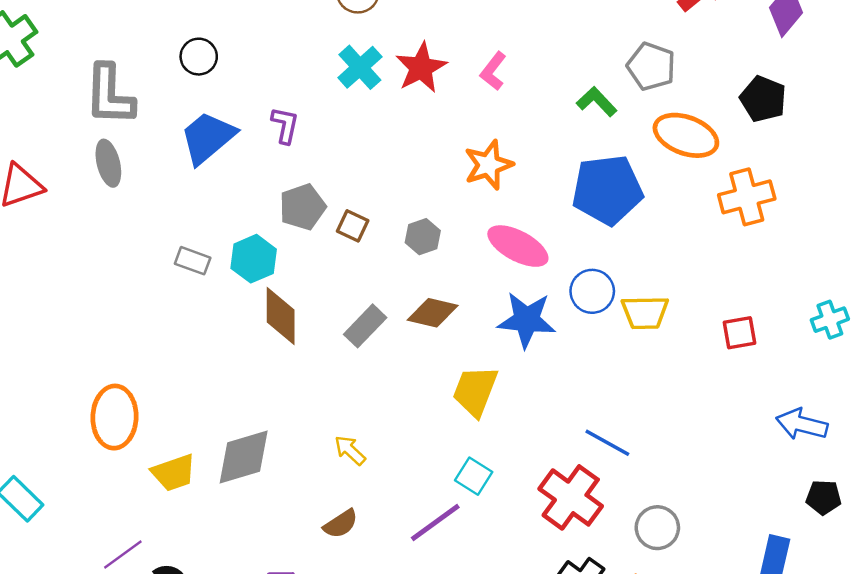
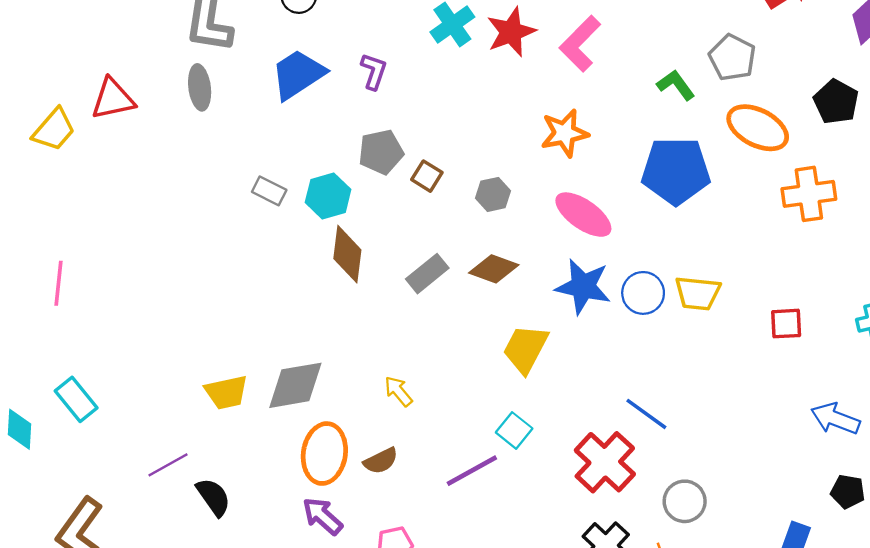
pink L-shape: (493, 71) -> (580, 44), size x1.5
blue circle: (592, 291) -> (643, 293), moved
orange ellipse: (114, 417) -> (324, 454), moved

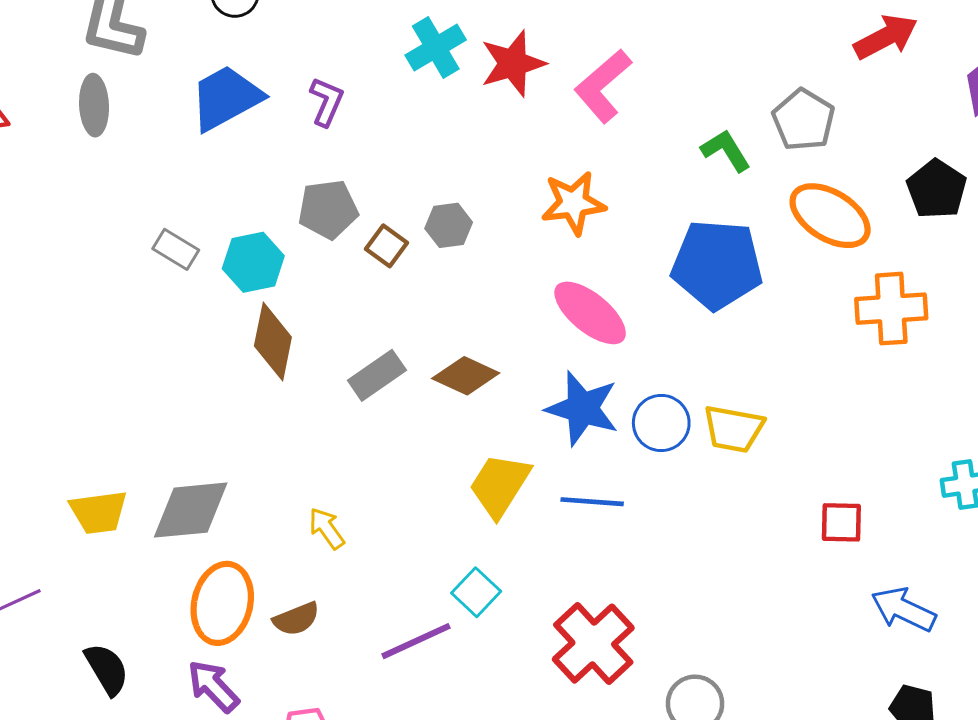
gray hexagon: (493, 194) -> (449, 225), moved
red square: (786, 324) -> (841, 522), moved
blue line: (646, 414) -> (592, 502), moved, turned -36
black semicircle: (213, 497) -> (107, 669), moved

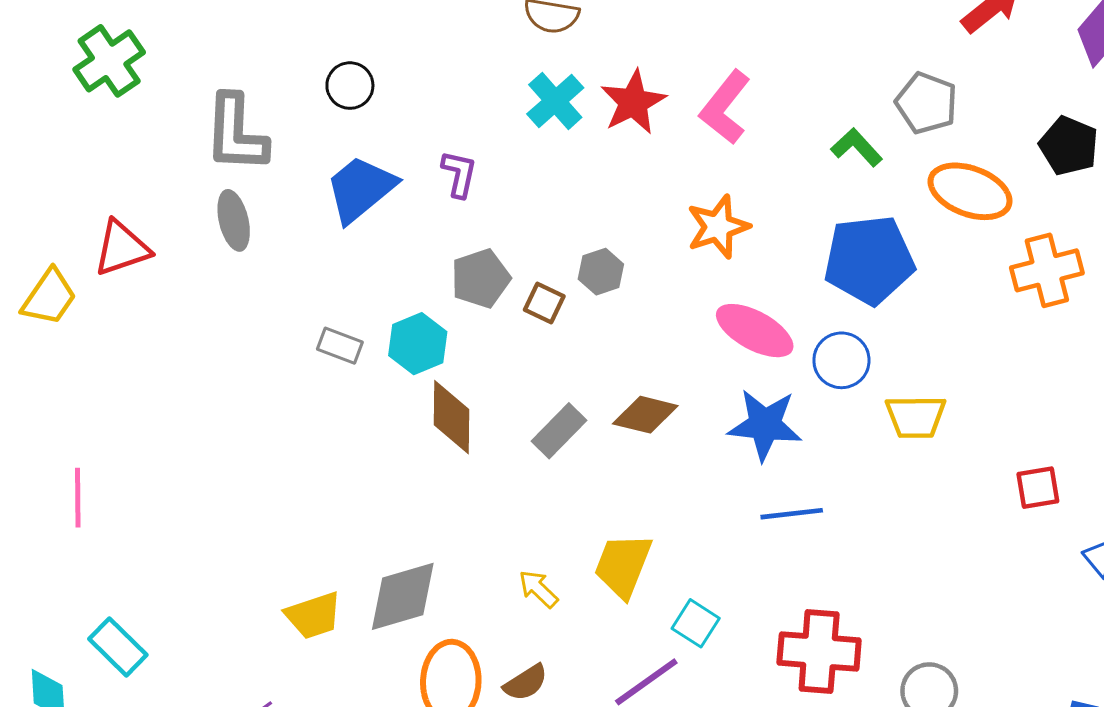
blue circle: (661, 423) -> (841, 360), moved
yellow trapezoid: (500, 485) -> (623, 565), moved
red cross: (593, 644) -> (819, 652), turned -32

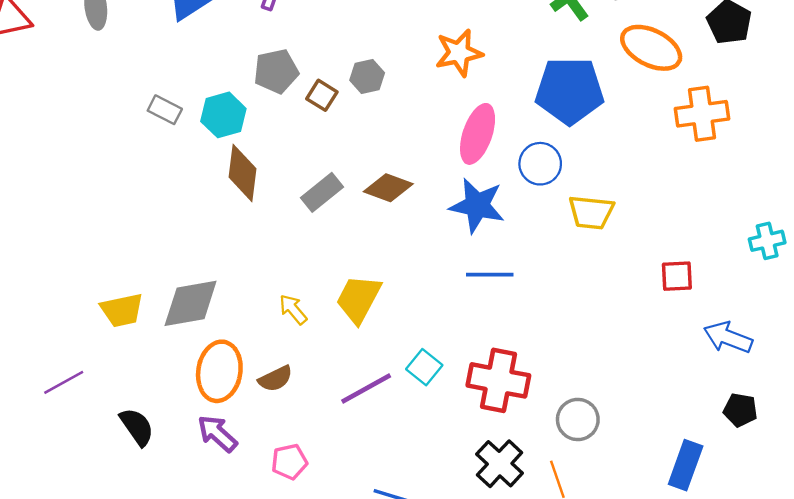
pink ellipse: (755, 331) -> (478, 134), turned 74
cyan square: (696, 623) -> (424, 367), moved

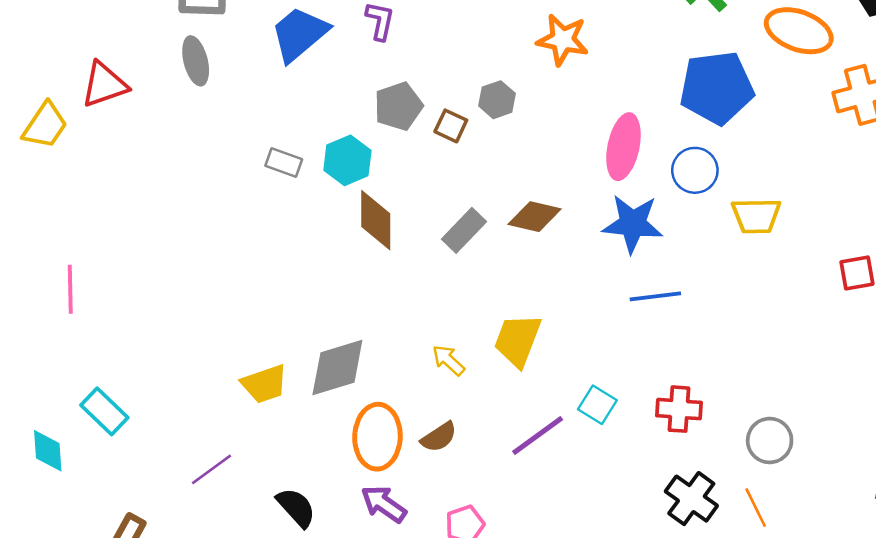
orange star: (459, 53) -> (563, 40), moved, turned 30
red cross: (498, 380) -> (679, 409), size x0.7

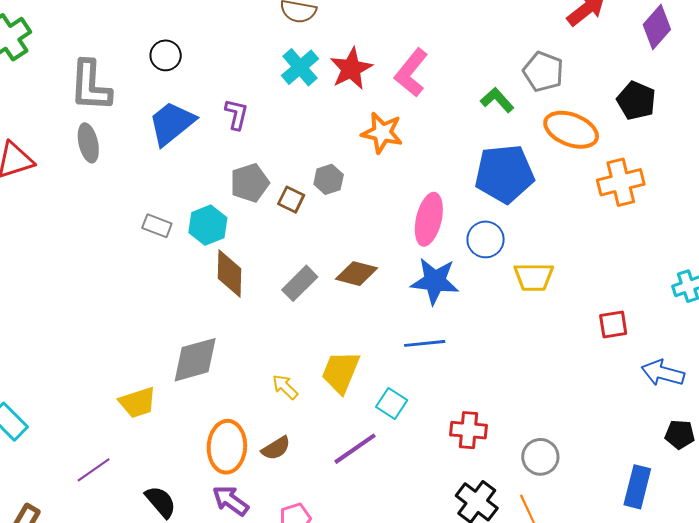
blue line: (655, 296) -> (425, 343), moved
gray diamond: (337, 367) -> (195, 360), moved
cyan square: (597, 405) -> (392, 403), moved

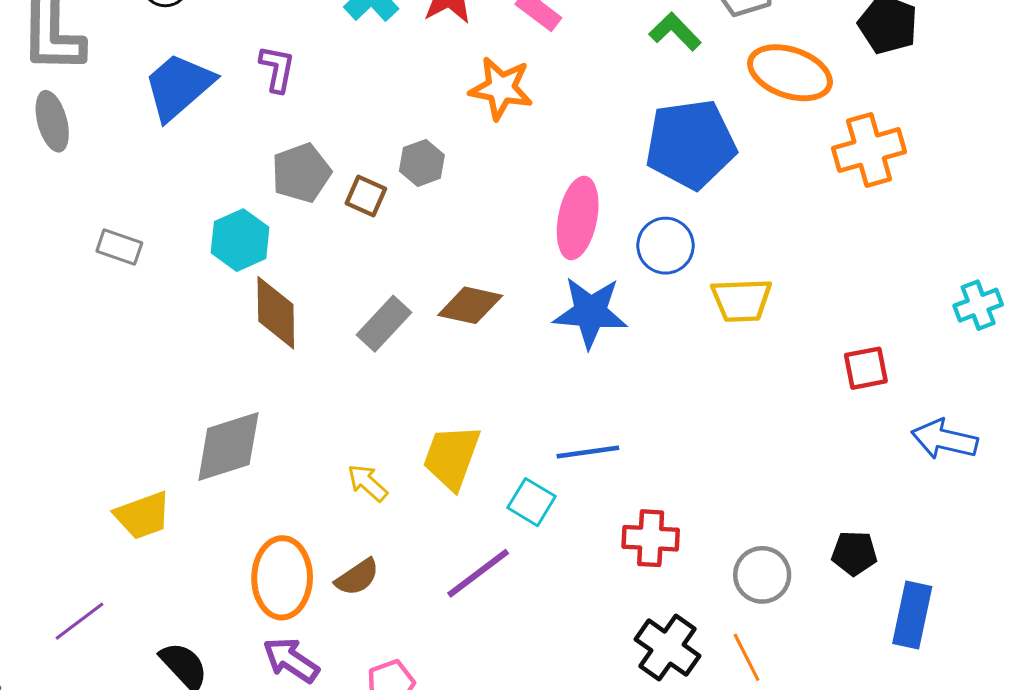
gray rectangle: (157, 226) -> (119, 247), moved
blue line: (425, 343) -> (588, 452), moved
black pentagon: (680, 434) -> (854, 553), moved

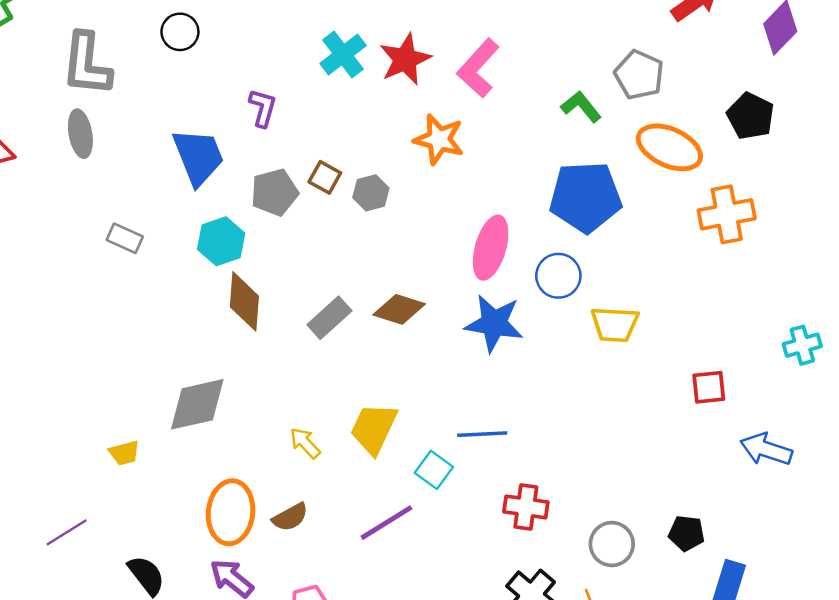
blue trapezoid: (179, 86) -> (198, 157), moved, turned 104
brown square: (366, 196) -> (325, 177), moved
yellow trapezoid: (143, 515) -> (124, 453), size x0.7

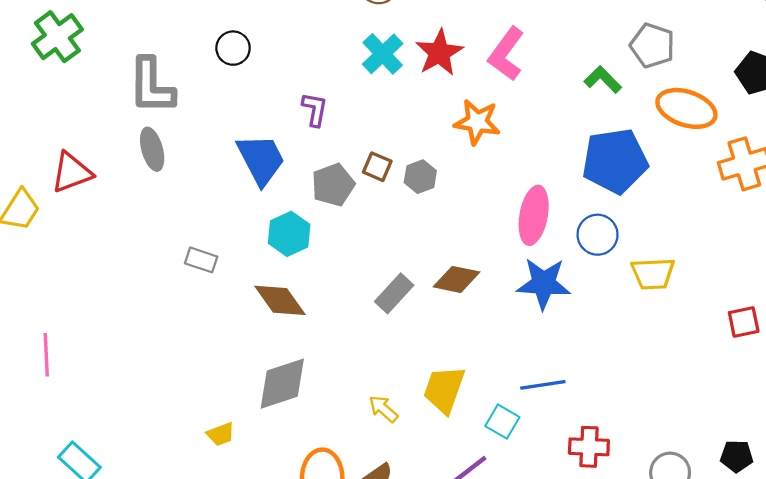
gray rectangle: (125, 238) -> (201, 260), moved
brown diamond: (244, 301) -> (280, 300), moved, turned -34

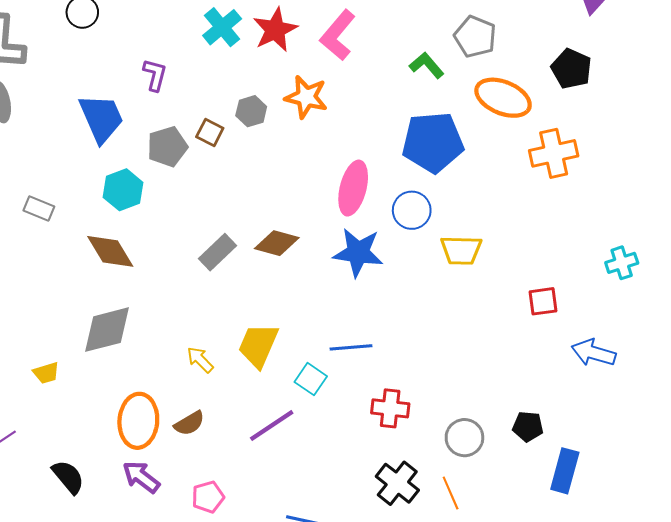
gray hexagon: (420, 177) -> (251, 111), moved

